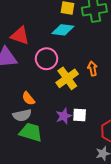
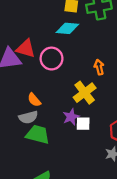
red triangle: (20, 36) -> (26, 49), moved
yellow cross: (67, 78) -> (85, 93), moved
white square: (80, 115) -> (83, 124), moved

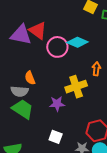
cyan diamond: (67, 28) -> (77, 42), moved
white square: (83, 124) -> (56, 137), moved

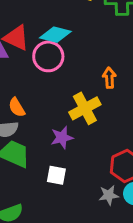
cyan diamond: (77, 42) -> (55, 35), moved
white square: (56, 137) -> (56, 175), moved

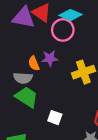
purple star: (62, 138) -> (50, 58), moved

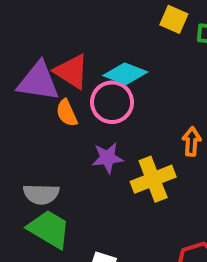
purple star: (50, 58) -> (108, 158), moved
orange semicircle: (34, 63) -> (67, 113), moved

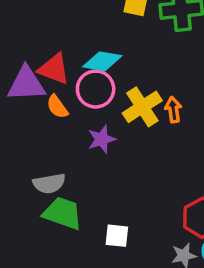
yellow cross: (153, 179) -> (142, 107), moved

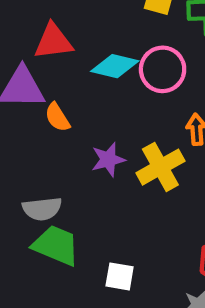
red triangle: (54, 69) -> (53, 41), moved, turned -32
pink circle: (96, 89) -> (163, 69), moved
yellow cross: (142, 107) -> (160, 167), moved

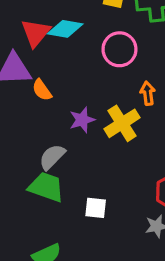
red triangle: (53, 41) -> (36, 33), turned -40
cyan diamond: (115, 66) -> (65, 29), moved
gray semicircle: (42, 209) -> (52, 157), moved, turned 144

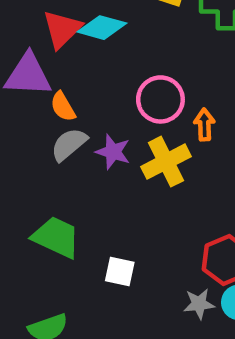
pink circle: (119, 49) -> (160, 99), moved
purple star: (82, 120) -> (113, 152), turned 30
gray semicircle: (52, 157) -> (69, 144), moved

